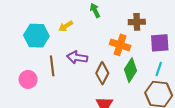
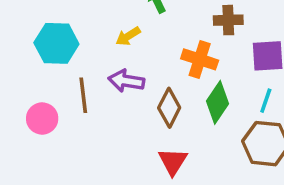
yellow arrow: (66, 26) -> (128, 36), moved

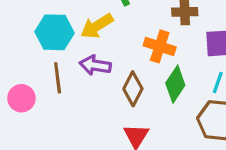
yellow arrow: (128, 36) -> (97, 26), size x1.5
cyan hexagon: (56, 43) -> (54, 32), moved

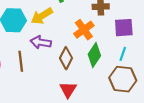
orange cross: (160, 46) -> (84, 30), turned 36
brown line: (58, 78) -> (21, 61), moved

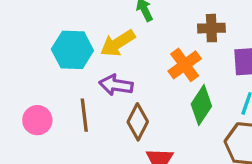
brown diamond: (66, 58) -> (138, 122), moved

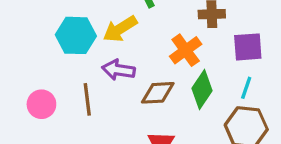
brown diamond: (138, 122) -> (158, 93), moved, turned 60

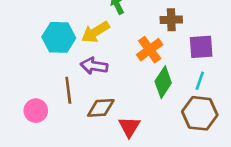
brown diamond: (158, 93) -> (101, 108), moved
pink circle: (41, 104) -> (36, 111), moved

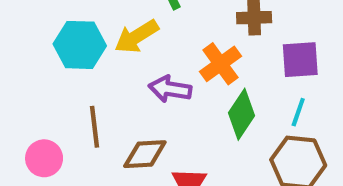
purple arrow: (94, 66) -> (170, 89), moved

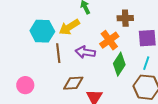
brown line: (94, 127) -> (58, 53), moved

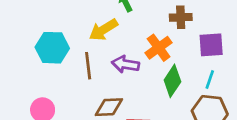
cyan hexagon: (42, 31) -> (52, 48), moved

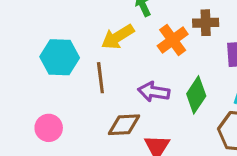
orange cross: (159, 48) -> (173, 40), moved
purple arrow: (125, 64) -> (154, 92), moved

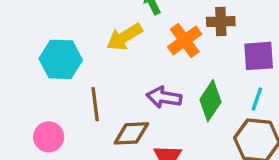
brown line: (100, 78) -> (95, 104), moved

